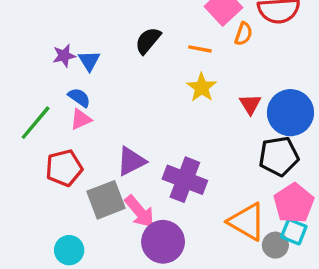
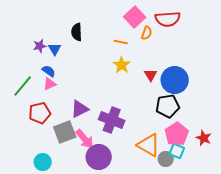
black semicircle: (148, 41) -> (77, 32), moved, turned -42

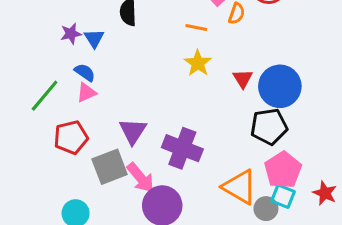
purple triangle: (80, 109) -> (133, 131), turned -30
red star: (204, 138) -> (325, 193), moved

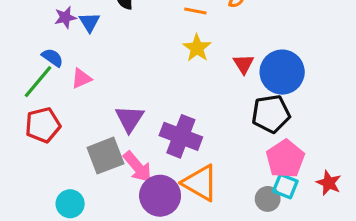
blue semicircle: (85, 72) -> (52, 58), moved
red pentagon: (71, 137) -> (43, 125), moved
orange triangle: (240, 187) -> (200, 183), moved

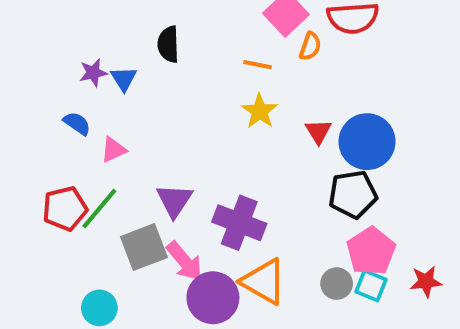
green line: (38, 82) -> (99, 209), moved
red star: (329, 183) -> (426, 282), turned -30
gray circle: (268, 199) -> (337, 284), moved

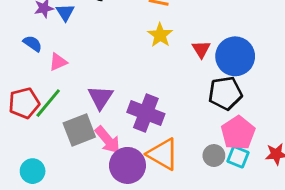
cyan circle: (99, 308) -> (33, 171), moved

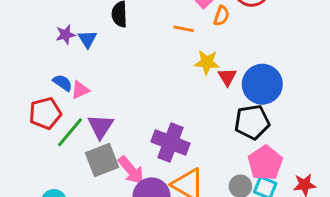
yellow star: (160, 35) -> (207, 62), moved, turned -30
blue semicircle: (33, 44) -> (63, 83), moved
purple triangle: (101, 97) -> (101, 126), moved
red pentagon: (24, 103) -> (45, 113), moved

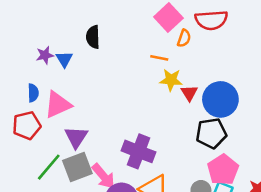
orange line: (184, 29) -> (159, 58), moved
blue semicircle: (63, 83) -> (33, 93), moved, turned 54
pink triangle: (80, 90) -> (58, 105), size x1.6
green line: (70, 132) -> (49, 167), moved

